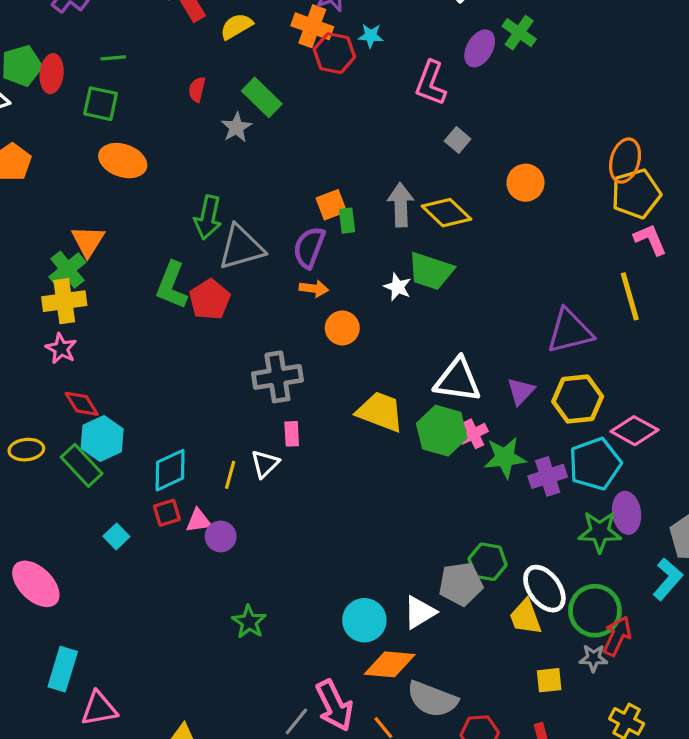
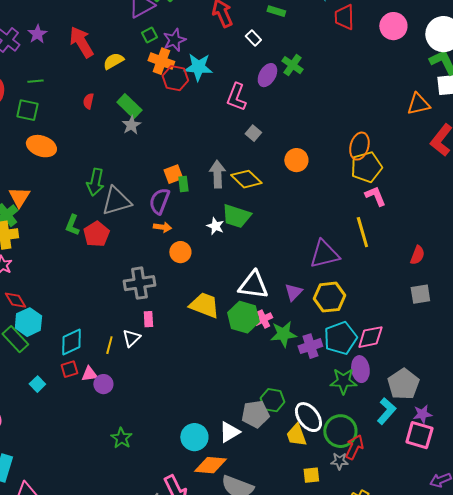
cyan star: (371, 36) -> (198, 67), size x1.8
gray star: (236, 127) -> (131, 125), moved
green L-shape: (172, 285) -> (72, 225), size x0.7
pink diamond: (634, 431) -> (370, 337), moved, turned -40

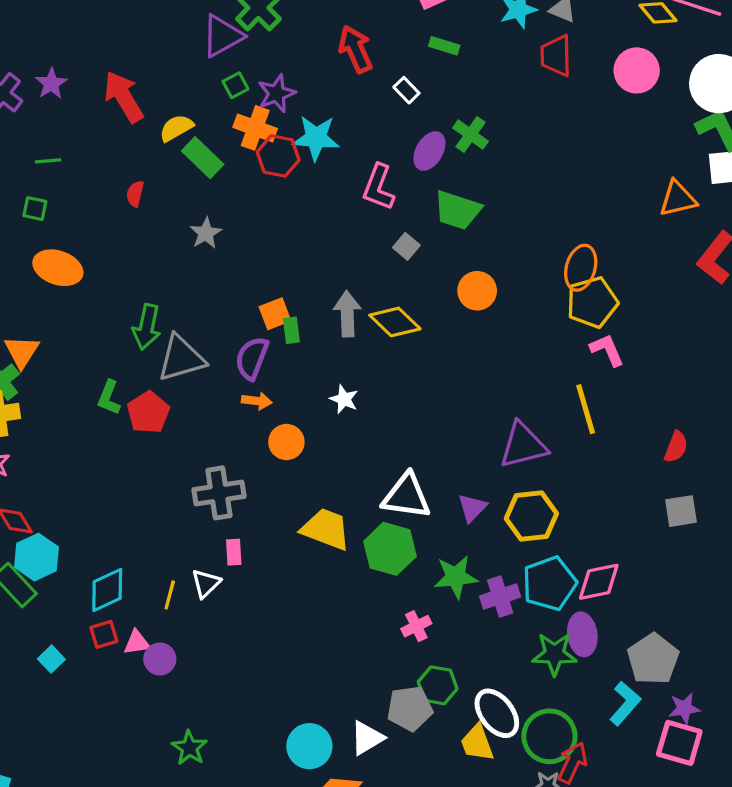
green rectangle: (129, 106) -> (203, 158), moved
green square: (27, 110) -> (35, 209), size x0.7
green trapezoid: (236, 216) -> (457, 210), moved
pink cross: (263, 319) -> (416, 626), moved

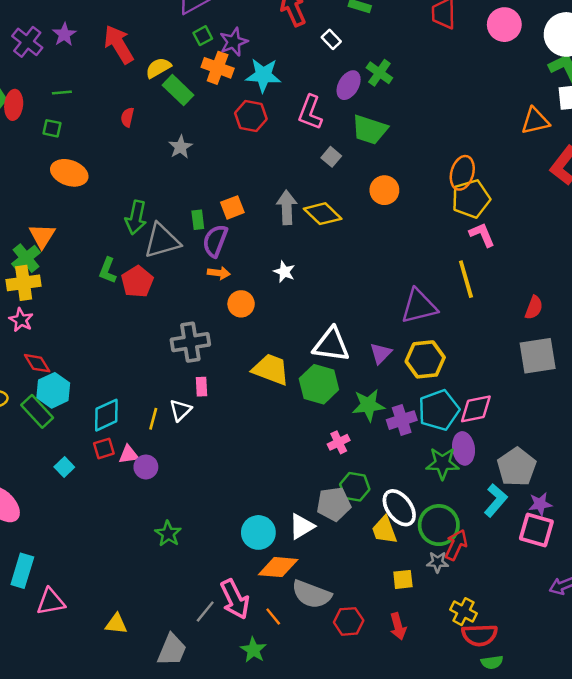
red hexagon: (278, 156) -> (251, 116), moved
green rectangle: (291, 330) -> (198, 220), moved
gray square: (681, 511) -> (538, 356), size x1.5

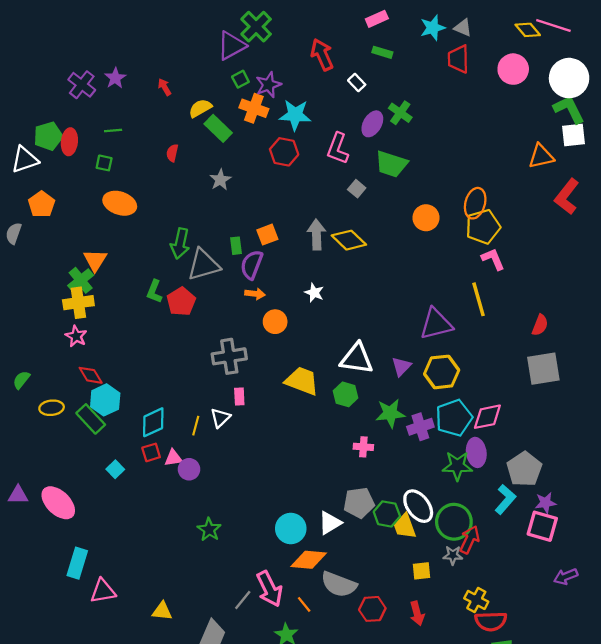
red arrow: (119, 44) -> (164, 87), size x0.5
orange circle: (384, 190) -> (426, 218), moved
green hexagon: (319, 384) -> (346, 394), size x0.7
pink cross: (339, 442) -> (363, 447), turned 30
green hexagon: (355, 487) -> (387, 514), moved

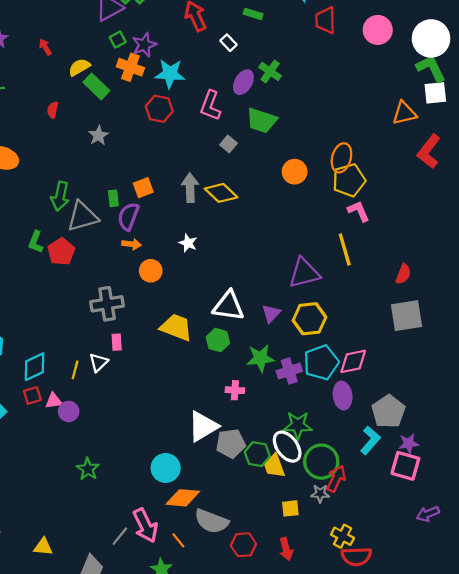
green star: (457, 466) -> (298, 425), moved
white triangle: (330, 523) -> (203, 426), moved, size x1.4

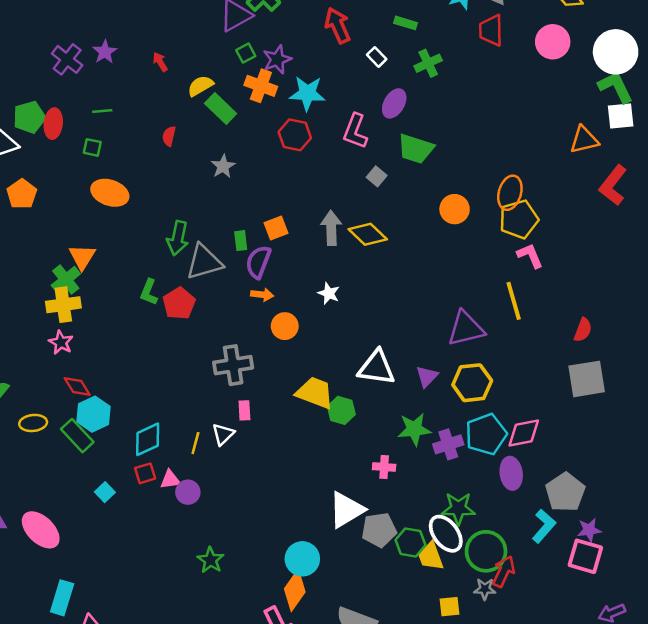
green cross: (270, 71) -> (428, 63), moved, turned 30
green hexagon: (218, 340) -> (341, 410), moved
orange diamond: (183, 498) -> (295, 590), moved, turned -60

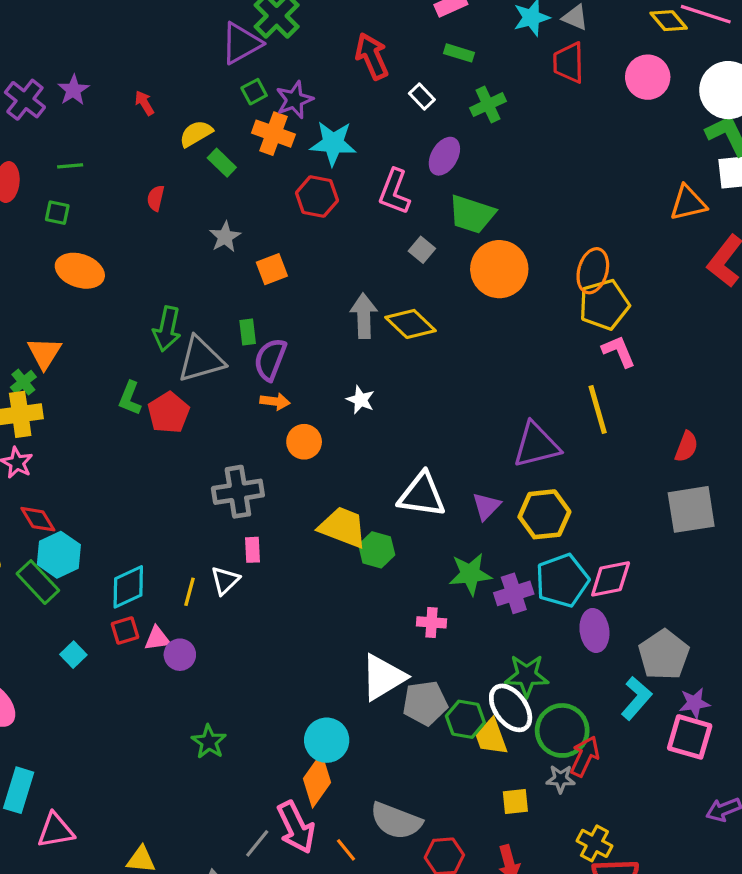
green rectangle: (221, 108) -> (222, 163), size x0.7
orange circle: (455, 209) -> (499, 269), moved, size x1.5
orange square: (276, 228) -> (272, 269), moved
green cross: (66, 280) -> (23, 382), size x0.7

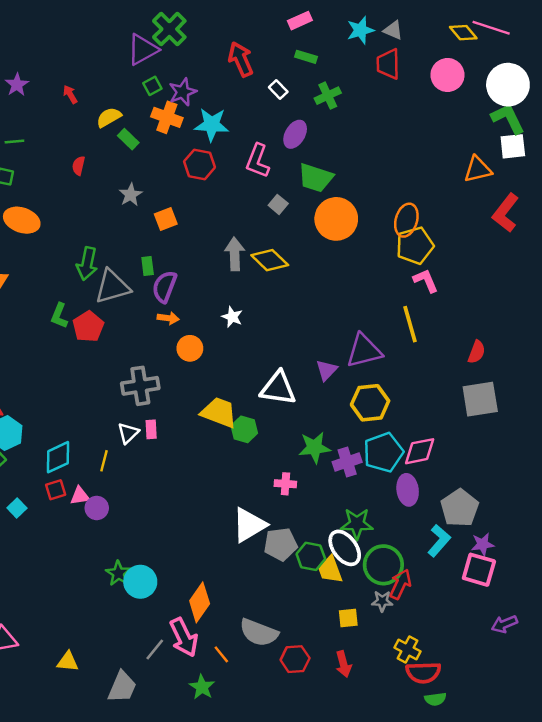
purple triangle: (486, 506) -> (327, 370), moved
white triangle: (225, 580) -> (128, 433), moved
cyan circle: (327, 740) -> (140, 582), moved

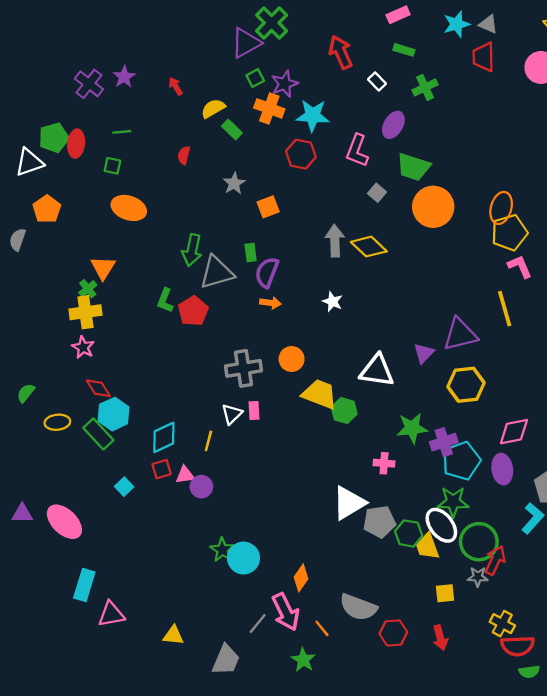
orange circle: (190, 348) -> (292, 359), moved
cyan pentagon: (383, 452) -> (461, 461), moved
orange diamond: (200, 602) -> (301, 578), size x0.7

